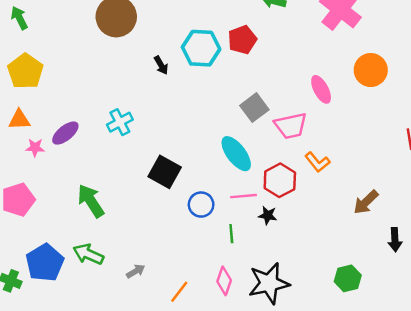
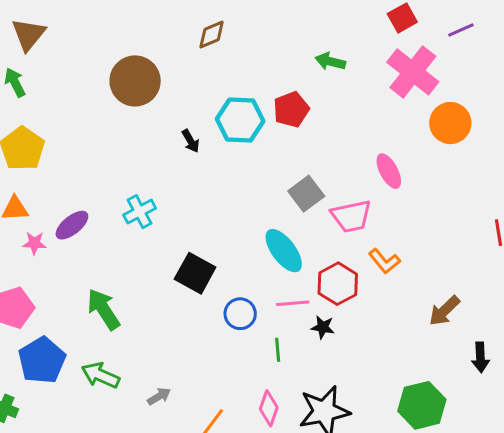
orange circle: (371, 70) -> (450, 123), moved
blue pentagon: (45, 263) -> (42, 360), moved
green hexagon: (348, 278) -> (422, 405), size x1.4

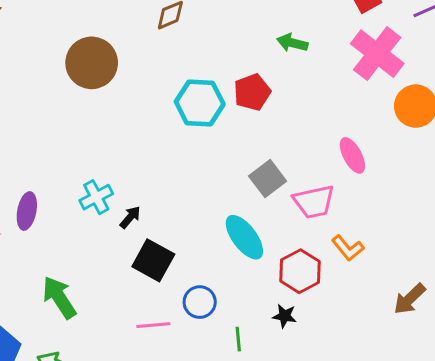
black arrow: (191, 141) -> (130, 217), moved, turned -110
purple ellipse: (72, 225) -> (27, 211), turned -40
pink line: (293, 303) -> (153, 325), moved

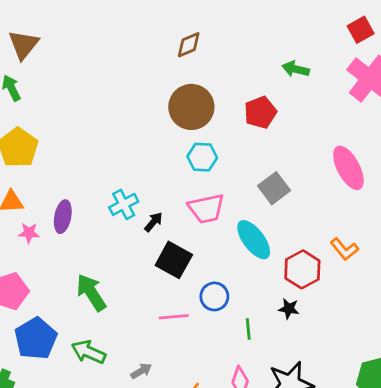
brown circle: (92, 63) -> (191, 107), moved
cyan hexagon: (200, 103) -> (202, 157), moved, size x0.7
pink ellipse: (352, 155) -> (348, 168), size x1.4
pink trapezoid: (314, 202) -> (206, 208), moved

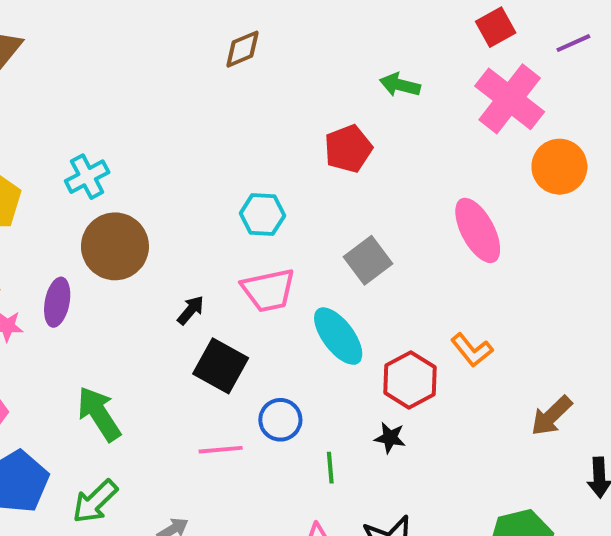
brown circle: (191, 107) -> (115, 246), moved
cyan cross: (124, 204) -> (87, 177), moved
green arrow: (88, 352) -> (95, 501), turned -68

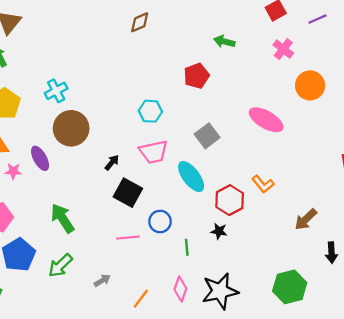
pink cross: (510, 99) -> (283, 49), size x0.6
pink ellipse: (478, 230) -> (266, 120), turned -32
purple ellipse: (57, 302) -> (40, 158), turned -40

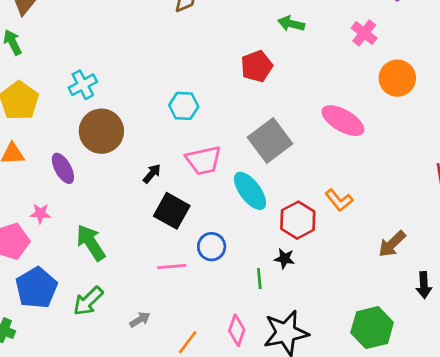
cyan hexagon: (150, 111) -> (184, 106), moved
gray square: (207, 136) -> (270, 140), size x1.4
pink star: (13, 171) -> (40, 213), moved
green line: (187, 247) -> (259, 278), moved

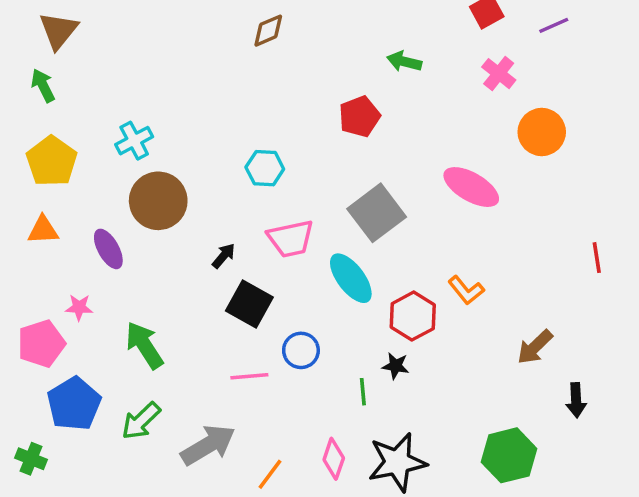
gray arrow: (140, 320) -> (208, 445), size x2.0

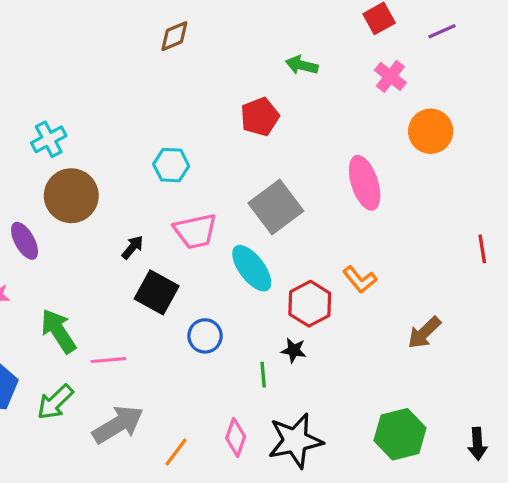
pink ellipse: (471, 187) -> (365, 183), turned 42
pink line: (249, 376) -> (108, 360), moved
black arrow: (576, 400) -> (477, 444), moved

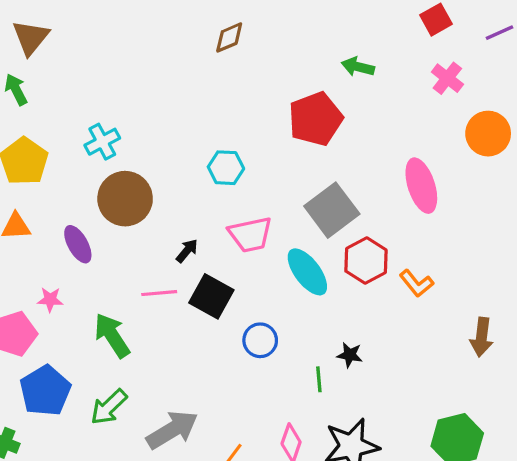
red pentagon: (260, 117) -> (316, 119), size x1.4
red hexagon: (310, 304) -> (366, 261), moved
brown arrow: (424, 333) -> (482, 337), turned -39
pink line: (108, 360) -> (159, 293), moved

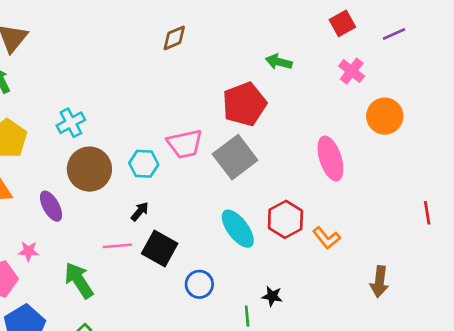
cyan hexagon: (226, 168) -> (144, 164), moved
gray square: (332, 210) -> (235, 157), moved
pink trapezoid: (250, 234) -> (185, 144), moved

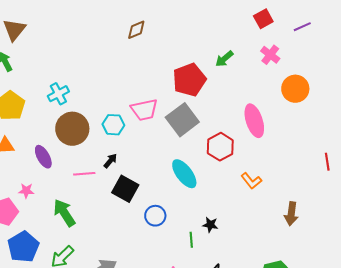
green arrow: (279, 62) -> (224, 59), moved, turned -54
red hexagon: (285, 219) -> (220, 147), moved
pink line: (117, 246) -> (84, 174), moved

